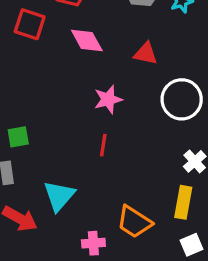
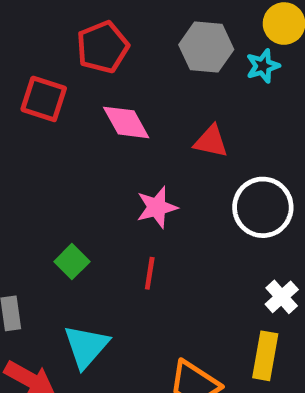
green square: (18, 137) -> (72, 262), moved, turned -35

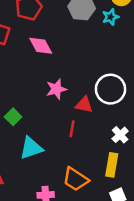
red triangle: (211, 141) -> (84, 105), moved
red line: (150, 273) -> (72, 129), moved
cyan triangle: (86, 346) -> (31, 148), moved, turned 30

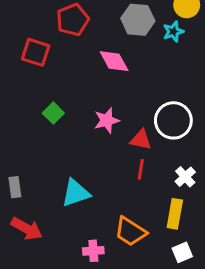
pink diamond: (41, 46) -> (114, 61), moved
green square: (13, 117) -> (53, 113), moved
red line: (72, 129) -> (141, 169), moved

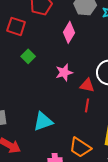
pink diamond: (114, 61) -> (69, 32), turned 60
green square: (53, 113) -> (28, 56), moved

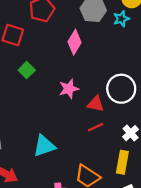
red line: (87, 105) -> (96, 127), turned 56

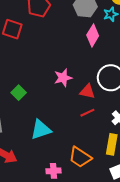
pink diamond: (75, 42) -> (93, 35), moved
green square: (27, 70) -> (19, 93), moved

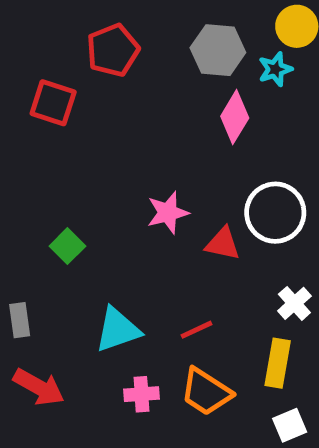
red line: (87, 113) -> (196, 330), moved
pink cross: (54, 171) -> (141, 394), moved

